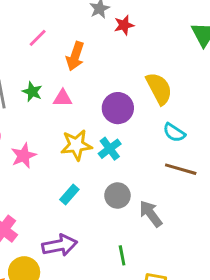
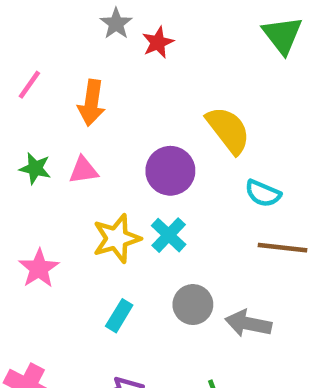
gray arrow: (151, 214) -> (248, 324), turned -32

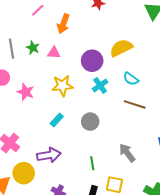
yellow semicircle: (228, 130) -> (121, 48), turned -90
cyan cross: (169, 235) -> (100, 85), moved
pink star: (39, 268) -> (26, 92), turned -30
gray arrow: (248, 324) -> (127, 153), moved, turned 30

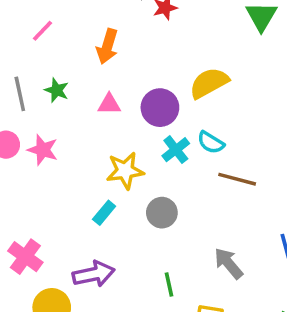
pink line: (38, 10) -> (42, 31), moved
pink triangle: (54, 53) -> (109, 104), moved
cyan semicircle: (131, 79) -> (211, 143), moved
yellow star: (62, 86) -> (125, 171), moved
pink star: (26, 92) -> (43, 150), moved

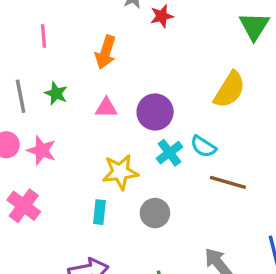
pink line: (42, 31) -> (44, 36), turned -50
yellow semicircle: (209, 83) -> (230, 90), moved, turned 150
cyan rectangle: (104, 213) -> (99, 212), turned -35
pink cross: (25, 257) -> (24, 206), moved

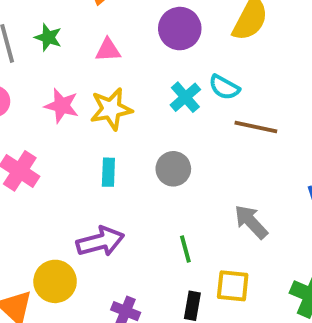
purple circle: (155, 112) -> (180, 29), moved
pink star: (42, 150) -> (62, 106), moved
yellow star: (120, 172) -> (111, 109), moved

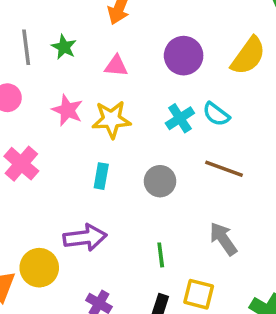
brown line: (256, 127) -> (224, 169), moved

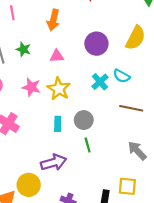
yellow star: (111, 119) -> (59, 89), turned -30
gray circle: (160, 181) -> (84, 120), moved
green line: (161, 255) -> (88, 145), moved

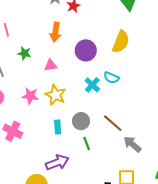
orange arrow: (53, 20) -> (55, 32), moved
green star: (23, 49) -> (24, 53), moved
brown line: (131, 108) -> (113, 123), moved, turned 35

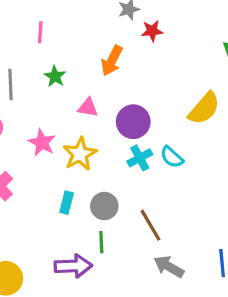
purple circle: (86, 50) -> (133, 122), moved
gray arrow: (132, 144) -> (169, 267), turned -30
purple arrow: (57, 162) -> (73, 266), moved

